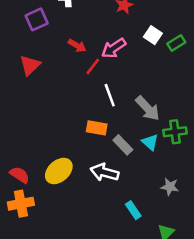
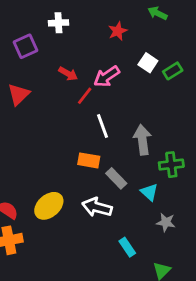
gray arrow: (148, 108) -> (142, 140), turned -144
cyan triangle: (150, 142) -> (149, 192), moved

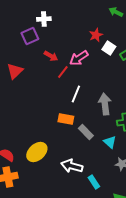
red star: (118, 31) -> (96, 35), moved
purple square: (25, 46) -> (30, 36), moved
white line: (103, 126) -> (76, 94), turned 42
white arrow: (97, 207) -> (72, 166), moved

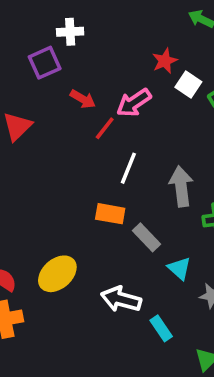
cyan triangle: (110, 142) -> (179, 268), moved

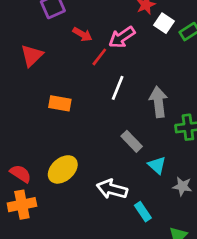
orange rectangle: (110, 214) -> (60, 103), moved

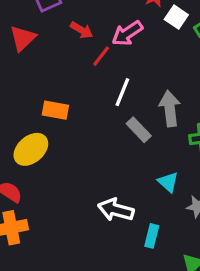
red triangle: (32, 55) -> (23, 38), moved
gray rectangle: (132, 141) -> (139, 130), moved
yellow ellipse: (63, 169) -> (31, 149), moved
cyan rectangle: (143, 212) -> (152, 236), turned 48

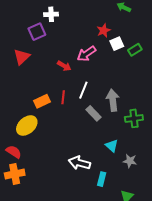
white square: (176, 17) -> (117, 44), turned 32
red arrow: (82, 30) -> (64, 66), moved
red line: (101, 56) -> (63, 97), moved, turned -32
orange rectangle: (55, 110) -> (42, 101), turned -35

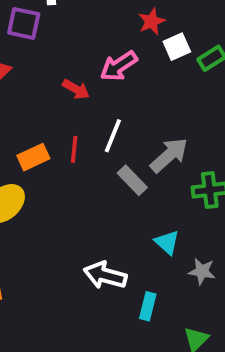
purple square: (37, 32) -> (24, 23), turned 36
gray arrow: (113, 100) -> (169, 155), turned 55

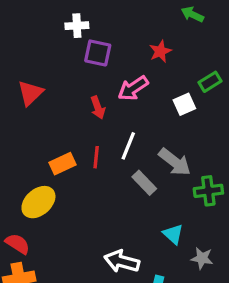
purple square: (24, 23) -> (98, 53), moved
white square: (177, 47) -> (184, 104), moved
red arrow: (76, 89) -> (98, 107), turned 40
gray arrow: (169, 155) -> (175, 162), turned 80

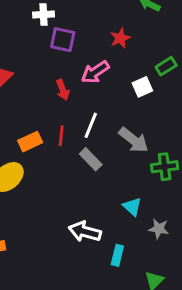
gray rectangle: (144, 183) -> (91, 159), moved

